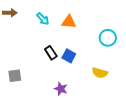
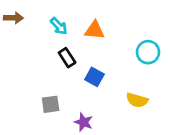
black rectangle: (51, 53) -> (67, 58), moved
gray square: (15, 76) -> (51, 104), moved

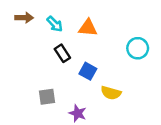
brown arrow: (13, 18) -> (24, 18), moved
yellow semicircle: (137, 100) -> (111, 93), moved

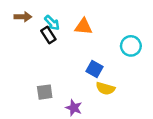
black rectangle: (62, 53) -> (48, 35), moved
blue square: (88, 71) -> (94, 69), moved

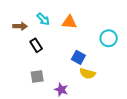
brown arrow: (23, 17) -> (20, 26), moved
black rectangle: (48, 35) -> (36, 45), moved

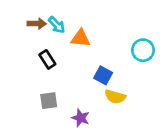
orange triangle: (69, 22) -> (81, 38), moved
brown arrow: (20, 26) -> (37, 24), moved

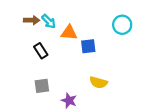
cyan circle: (143, 50) -> (122, 25), moved
blue square: (103, 75) -> (88, 46), moved, turned -35

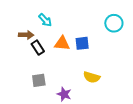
brown arrow: (32, 20) -> (26, 35), moved
orange triangle: (69, 33) -> (62, 43), moved

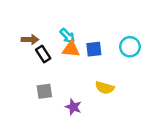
cyan arrow: (45, 20) -> (67, 36), moved
cyan circle: (114, 23) -> (130, 47), moved

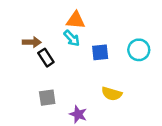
orange triangle: (71, 49) -> (76, 20), moved

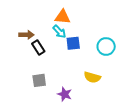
cyan circle: (139, 50) -> (106, 46), moved
blue square: (100, 52) -> (73, 43), moved

